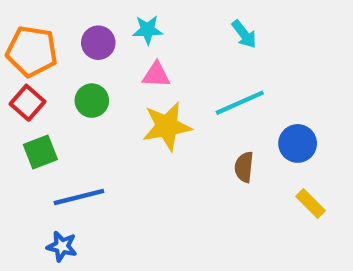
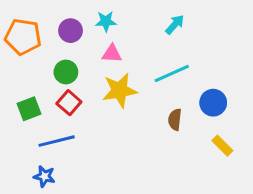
cyan arrow: (244, 34) -> (175, 24), turned -100
red square: (28, 103) -> (69, 103), moved

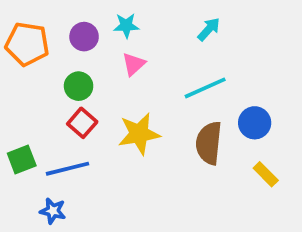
pink triangle: (112, 54) -> (134, 64), turned -45
yellow star: (120, 90) -> (139, 134), moved
green square: (29, 109) -> (22, 159), moved
brown semicircle: (175, 120) -> (209, 143), size x1.6

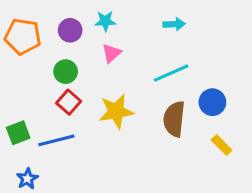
cyan arrow: (209, 29) -> (174, 24), turned 45
blue star: (53, 211) -> (27, 179), moved, turned 30

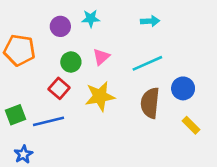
orange pentagon: (23, 36) -> (19, 50), moved
pink triangle: (111, 53) -> (101, 57), moved
green circle: (66, 72) -> (71, 62), moved

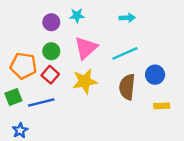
orange pentagon: (19, 50) -> (23, 66), moved
pink triangle: (101, 57) -> (86, 48), size x1.6
green circle: (71, 62) -> (51, 51), moved
yellow rectangle: (191, 125) -> (162, 106), turned -48

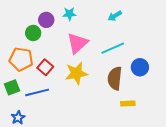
cyan arrow: (127, 18) -> (115, 16), turned 152
green circle: (51, 51) -> (33, 33), moved
yellow rectangle: (162, 106) -> (128, 104), moved

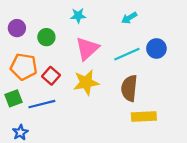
purple circle: (46, 20) -> (17, 28), moved
green circle: (33, 33) -> (46, 37), moved
blue circle: (140, 67) -> (156, 48), moved
yellow rectangle: (128, 104) -> (144, 117), size x1.5

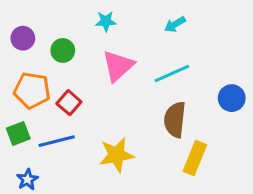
blue circle: (156, 48) -> (232, 98), moved
yellow star: (86, 83) -> (117, 155), moved
yellow rectangle: (144, 117) -> (195, 158), turned -65

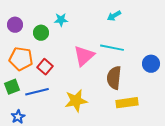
cyan star: (106, 21) -> (61, 20), moved
pink triangle: (118, 66) -> (84, 56), moved
cyan line: (172, 74) -> (112, 48), turned 35
yellow rectangle: (195, 158) -> (127, 103), turned 60

